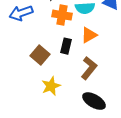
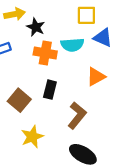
orange triangle: (89, 35) -> (96, 77), moved

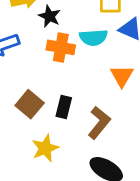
orange triangle: (96, 77) -> (122, 76), turned -30
black rectangle: (50, 90) -> (64, 107), moved

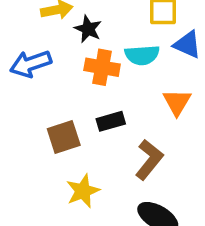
brown square: (30, 104) -> (64, 137), turned 32
black rectangle: (64, 107) -> (111, 121), moved, turned 60

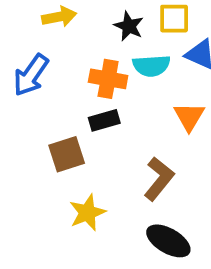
black star: (88, 29) -> (129, 26), moved
blue arrow: (31, 64) -> (31, 75), turned -36
black rectangle: (111, 121) -> (104, 120), moved

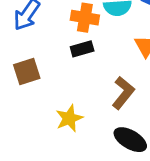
brown square: (67, 154) -> (27, 72), moved

